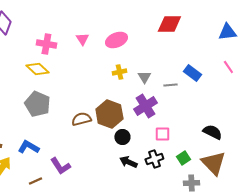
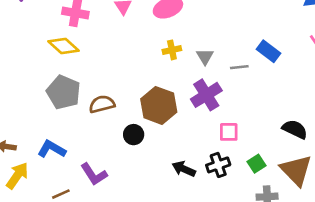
brown semicircle: (81, 119) -> (102, 104), moved
black circle: (122, 137) -> (134, 135), moved

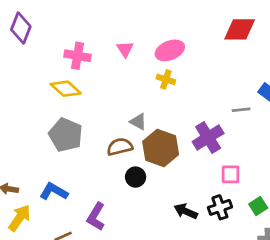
yellow cross: (172, 50) -> (166, 79), moved, turned 30
gray triangle: (205, 57) -> (138, 122), moved, turned -30
brown semicircle: (102, 104) -> (120, 147), moved
purple L-shape: (94, 174) -> (96, 217), turned 64

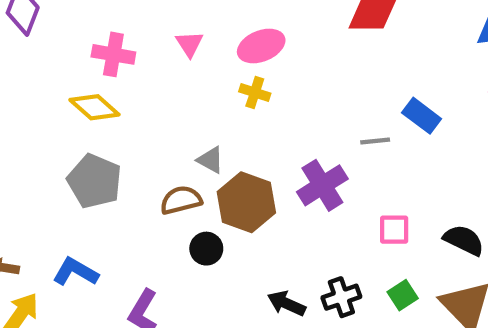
pink square: (230, 174) -> (394, 230), moved

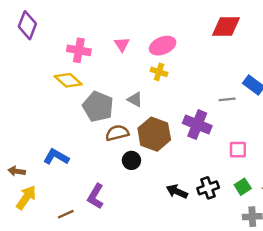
gray triangle: (211, 160) -> (135, 99), moved
gray pentagon: (94, 181) -> (98, 107), moved
purple cross: (322, 185) -> (197, 125), turned -36
blue L-shape: (75, 272) -> (56, 157), moved

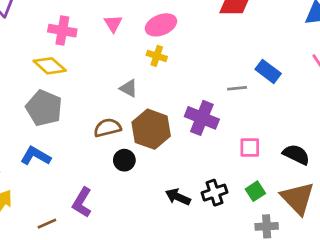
gray pentagon: (98, 107) -> (44, 108), moved

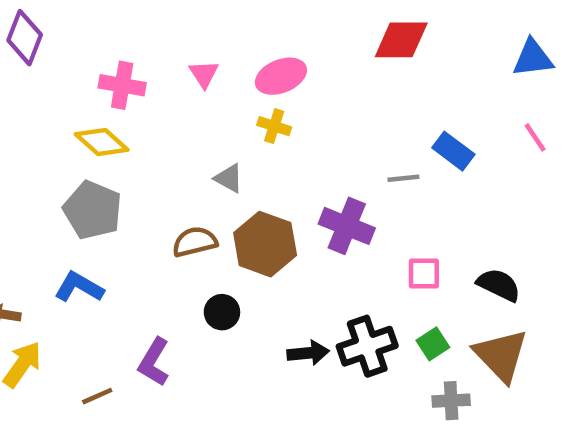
black circle: (124, 160) -> (222, 312), moved
black cross: (215, 193) -> (367, 346), size x1.4
black arrow: (178, 197) -> (308, 353), turned 150

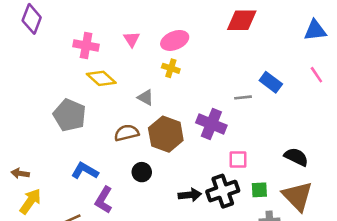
yellow diamond: (102, 142) -> (101, 78), moved
pink square: (424, 274) -> (238, 159), moved
blue L-shape: (79, 287) -> (85, 171), moved
green square: (433, 344) -> (259, 190), turned 30

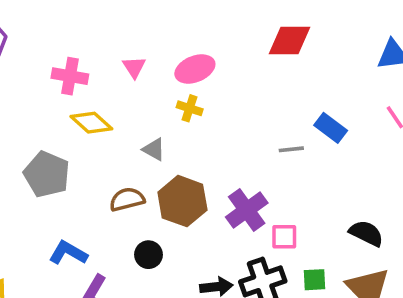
purple cross: (211, 124) -> (247, 210), moved, turned 32

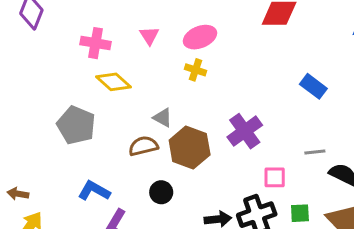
gray triangle: (154, 149) -> (163, 118), moved
gray line: (291, 149) -> (315, 152), moved
purple cross: (247, 210) -> (245, 131), moved

